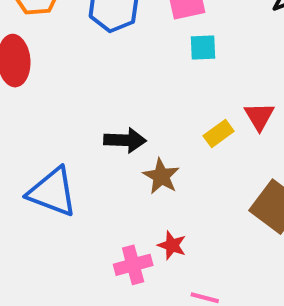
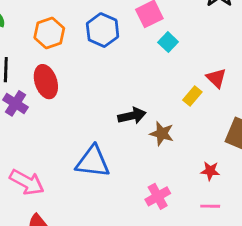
cyan square: (203, 48) -> (168, 42), turned -30
red star: (172, 245) -> (210, 171), moved

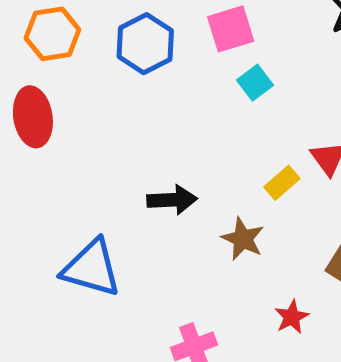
brown star: (162, 134) -> (243, 239), moved
red star: (210, 171) -> (292, 317), turned 30

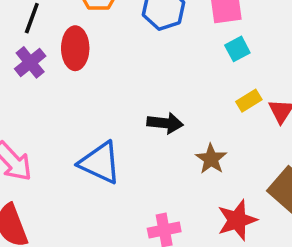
yellow rectangle: (282, 183) -> (249, 101), moved
red star: (292, 317) -> (237, 220), size x1.6

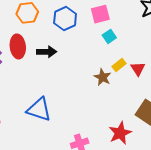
black arrow: (165, 123) -> (47, 52), moved
brown star: (211, 159) -> (103, 77), moved

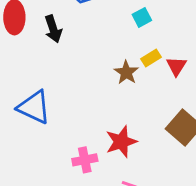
black arrow: (47, 52) -> (53, 29), turned 66
red star: (120, 133) -> (121, 142), moved

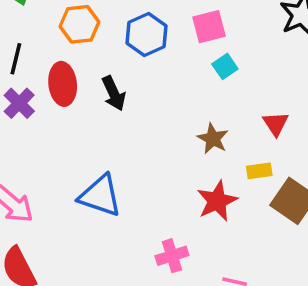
yellow rectangle: (151, 58) -> (259, 171), moved, turned 30
red star: (121, 142) -> (217, 201), moved

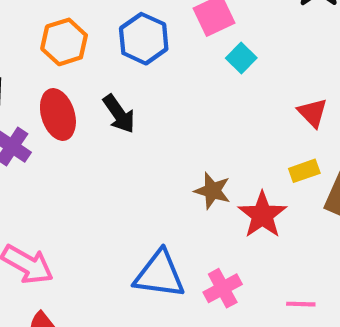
brown star: (213, 139) -> (212, 191), moved
blue triangle: (100, 196) -> (159, 274), moved

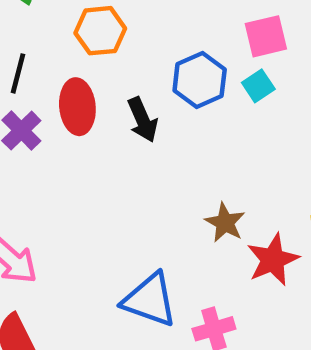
blue hexagon: (144, 39) -> (200, 80), moved
cyan square: (241, 58) -> (258, 86), moved

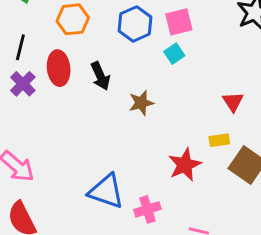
blue hexagon: (200, 80) -> (135, 24), moved
brown star: (225, 223) -> (141, 103), moved, turned 30

